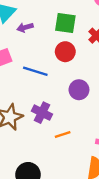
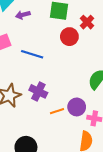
red circle: (65, 52) -> (69, 37), moved
purple circle: (79, 90) -> (77, 107), moved

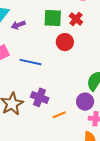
red cross: (87, 22) -> (76, 19), moved
purple circle: (77, 107) -> (85, 102), moved

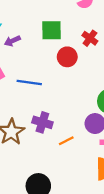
red cross: (76, 19) -> (90, 38), moved

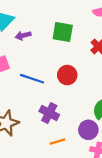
red circle: (67, 57) -> (67, 75), moved
purple cross: (42, 122) -> (49, 113), moved

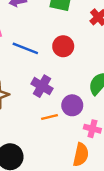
purple circle: (88, 130) -> (72, 105), moved

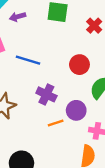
red circle: (63, 46) -> (79, 65), moved

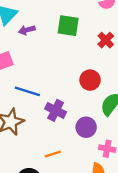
blue line: (28, 60) -> (27, 91), moved
orange line: (56, 123) -> (53, 154), moved

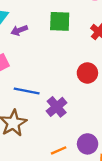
purple cross: (56, 110) -> (57, 107), turned 30
purple circle: (86, 127) -> (88, 144), moved

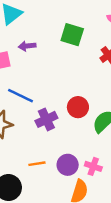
purple arrow: (19, 30) -> (27, 46), moved
red circle: (87, 73) -> (78, 107), moved

